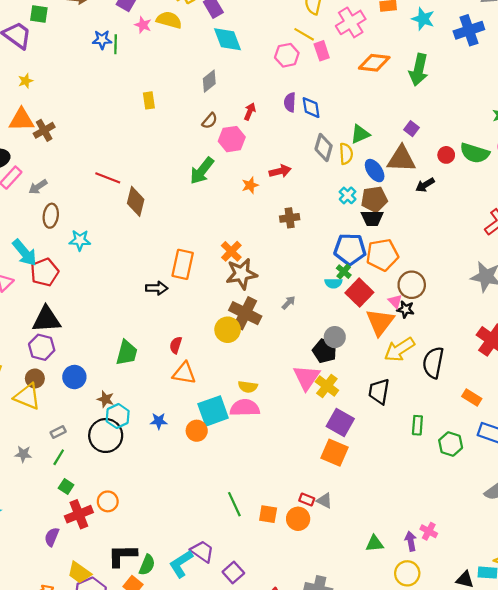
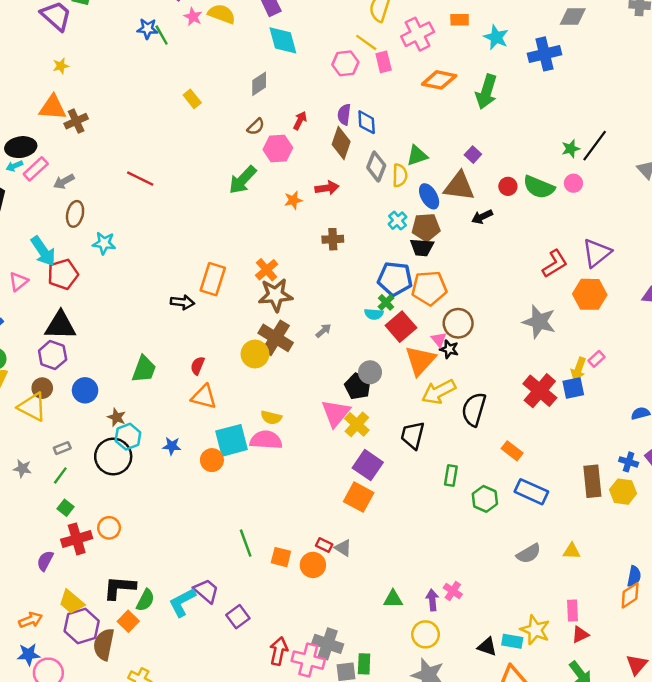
green line: (116, 44) -> (162, 35), turned -36
yellow rectangle: (149, 100) -> (192, 99), turned -35
brown diamond: (136, 201) -> (341, 143), moved

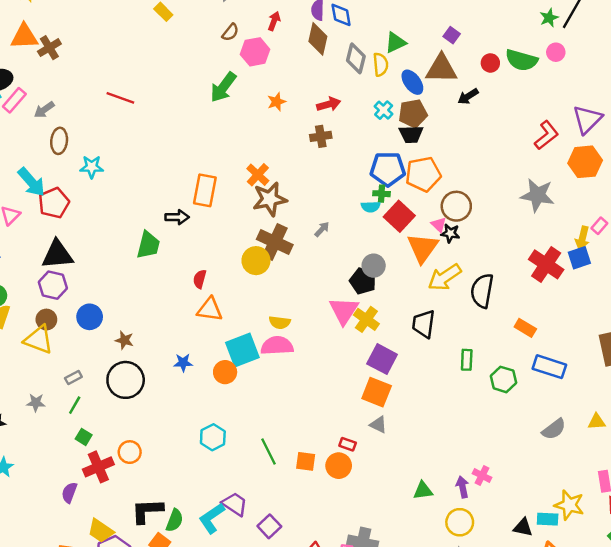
red arrow: (327, 188) -> (329, 104), moved
green cross: (386, 302) -> (381, 194), turned -35
green trapezoid: (144, 369) -> (148, 245), moved
cyan hexagon: (128, 437) -> (213, 437), moved
gray triangle: (343, 548) -> (378, 425), moved

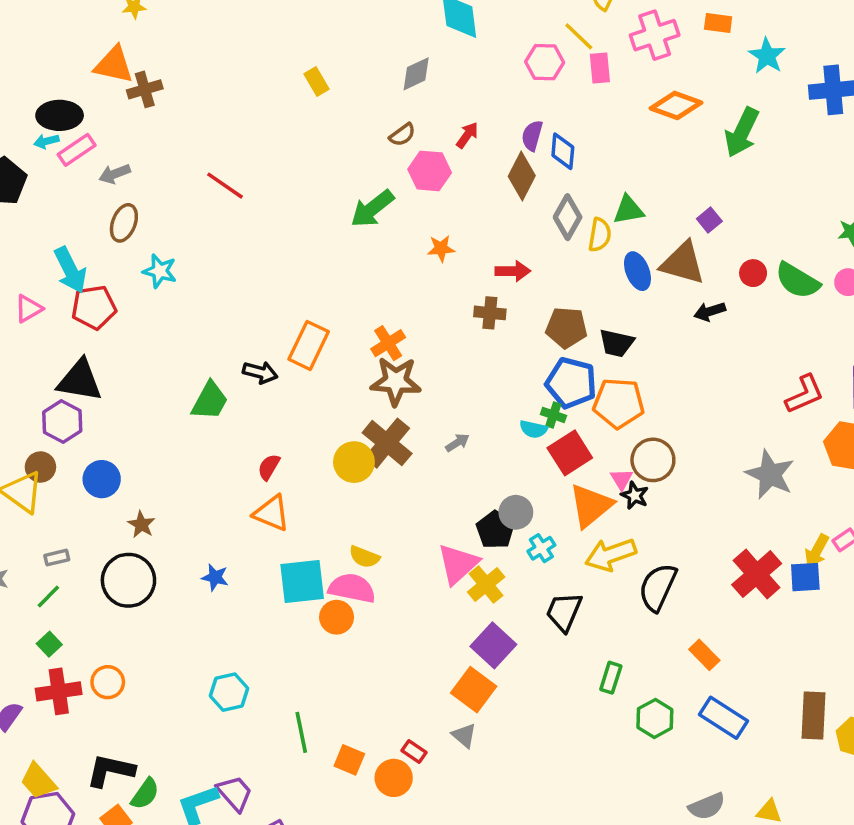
cyan cross: (384, 110) -> (541, 548), moved
brown pentagon: (413, 114) -> (566, 328), moved
orange circle: (225, 372) -> (337, 617), moved

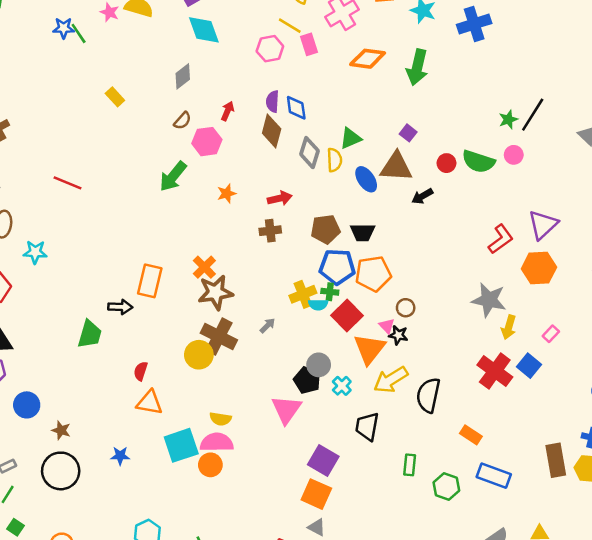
brown circle: (653, 460) -> (406, 308), size x0.6
yellow arrow: (817, 551) -> (509, 327), moved
blue square: (805, 577) -> (529, 366), turned -35
yellow cross: (486, 585) -> (303, 294), moved, turned 30

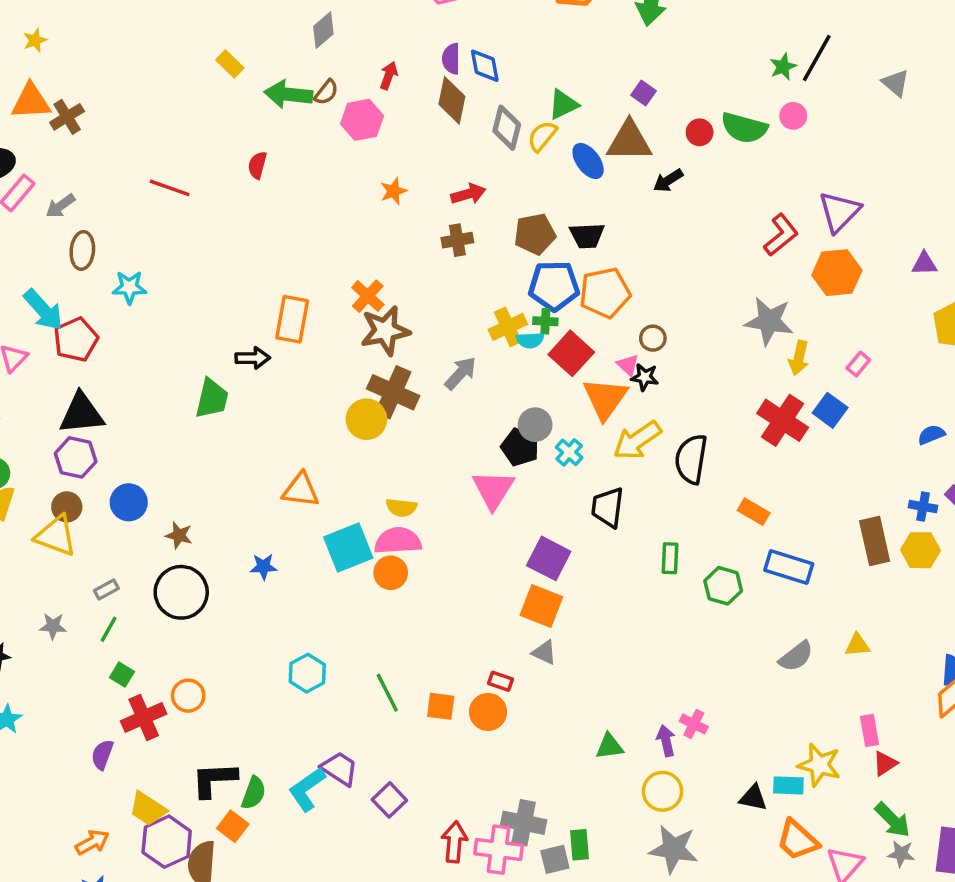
yellow semicircle: (334, 160) -> (542, 136), turned -135
green arrow: (173, 176) -> (288, 94), moved, turned 60
gray arrow: (268, 326) -> (461, 373), size x1.5
red semicircle: (141, 371) -> (257, 165), moved

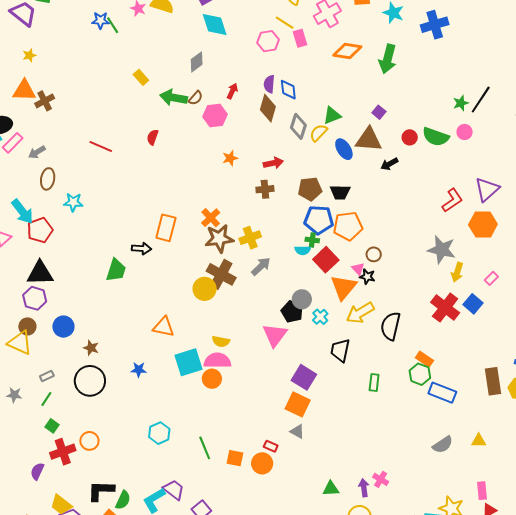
yellow cross: (508, 327) -> (250, 238), moved
green hexagon: (723, 586) -> (420, 374), moved

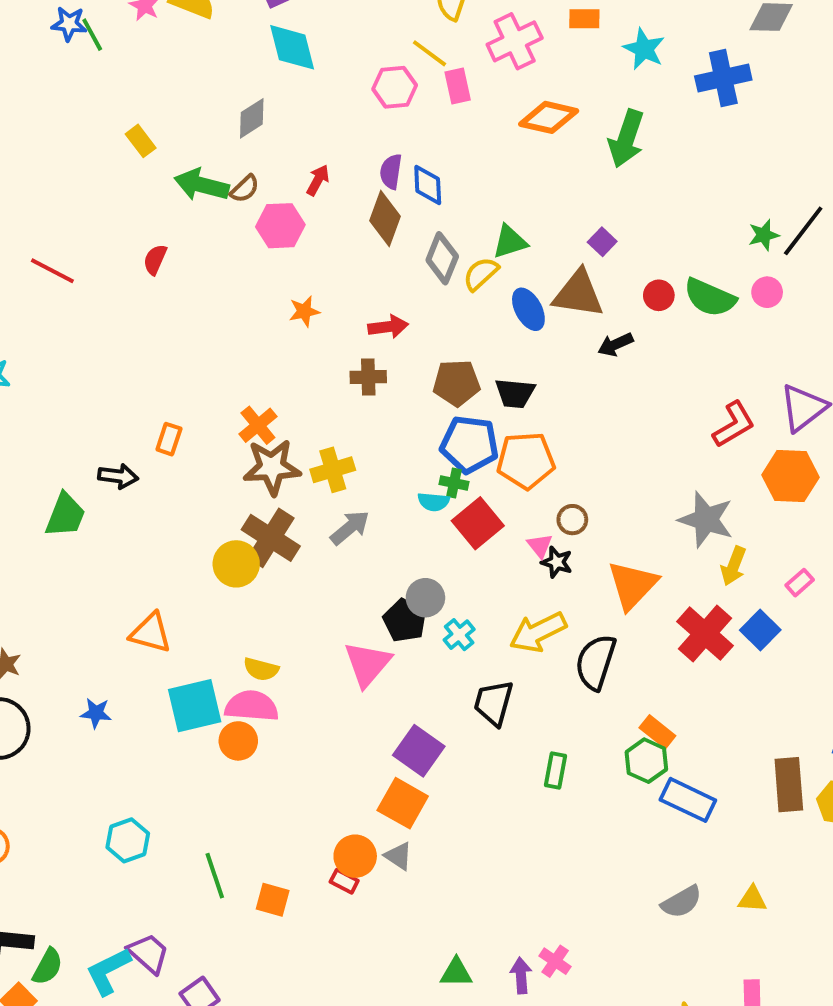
orange rectangle: (166, 228) -> (169, 439), size x0.6
orange triangle: (344, 287) -> (632, 585), moved
orange circle: (262, 463) -> (355, 856), moved

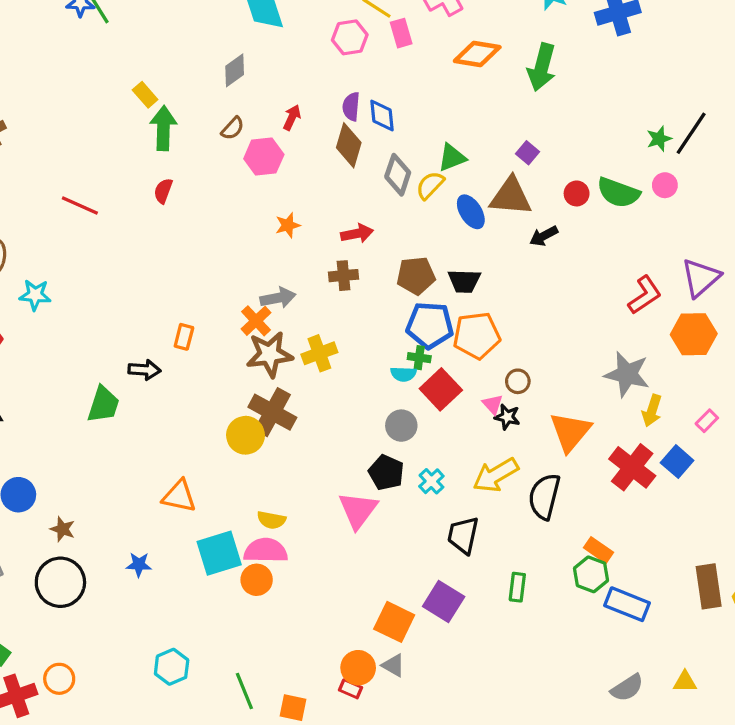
green arrow: (202, 185) -> (163, 128), moved, turned 81
gray arrow: (350, 528) -> (278, 298), moved, turned 32
gray circle: (425, 598) -> (401, 426), moved
purple square: (419, 751) -> (444, 602), moved

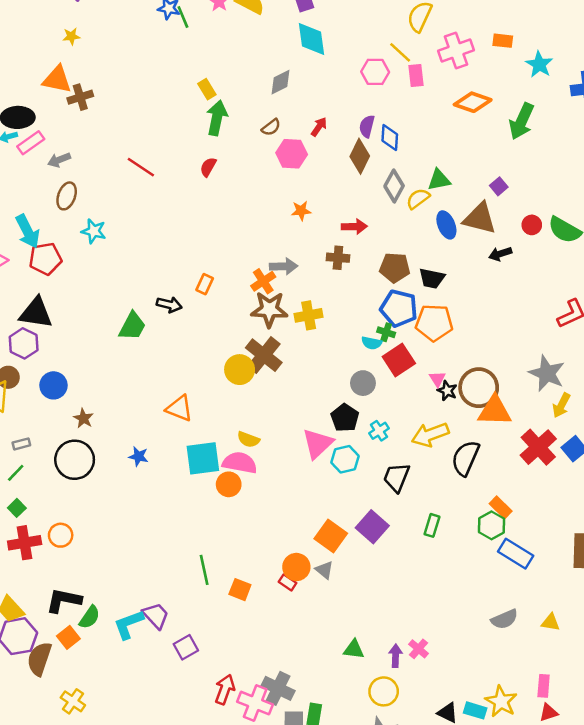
brown circle: (518, 381) -> (479, 388), moved, size x2.0
orange triangle: (570, 432) -> (495, 411), turned 42
cyan hexagon: (172, 667) -> (345, 459), moved

